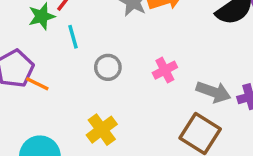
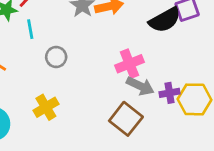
pink cross: (165, 70) -> (129, 64), moved, size x1.4

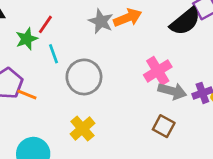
gray circle: (56, 57) -> (84, 77), size x1.6
brown square: (126, 119) -> (164, 126), size x0.7

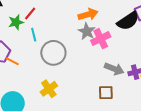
gray star: (101, 21) -> (87, 31), moved
pink cross: (158, 71) -> (101, 39), moved
brown square: (164, 126) -> (106, 93), turned -35

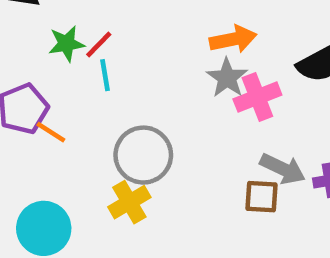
red line: (30, 13) -> (99, 45), moved
gray circle: (53, 53) -> (143, 155), moved
brown square: (106, 93) -> (261, 197), moved

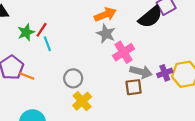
pink cross: (257, 97) -> (123, 52), moved
gray circle: (143, 155) -> (73, 78), size x0.7
yellow cross: (129, 202) -> (82, 101), moved

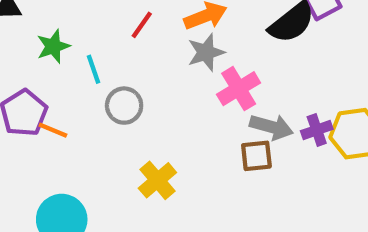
red line: (42, 30) -> (142, 25), moved
gray star: (106, 34) -> (206, 52), turned 30
gray circle: (73, 78) -> (124, 106), moved

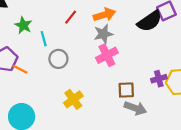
green star: (53, 46) -> (23, 25), turned -30
pink cross: (239, 89) -> (107, 55), moved
gray arrow: (271, 127) -> (135, 108), moved

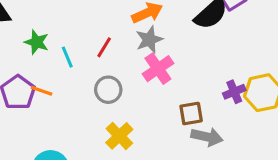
red line: (71, 17) -> (104, 47), moved
gray circle: (58, 59) -> (108, 90), moved
orange line: (20, 69) -> (42, 91), moved

